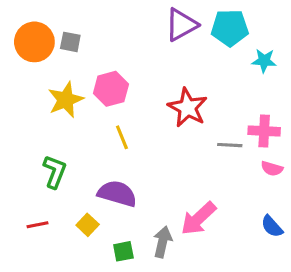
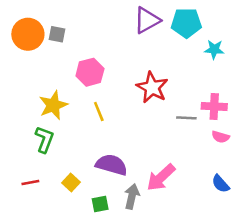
yellow star: (66, 100) -> (53, 105), moved
purple semicircle: (117, 194) -> (112, 165), moved

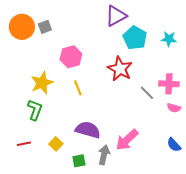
cyan pentagon: (186, 23) -> (135, 38), moved, turned 30
gray square: (57, 34) -> (45, 27), turned -32
gray line: (186, 118) -> (147, 93), turned 42

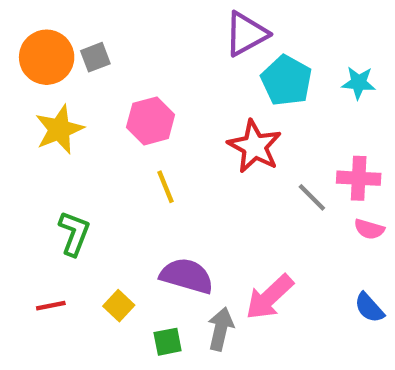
yellow star: (42, 83) -> (59, 129), moved

